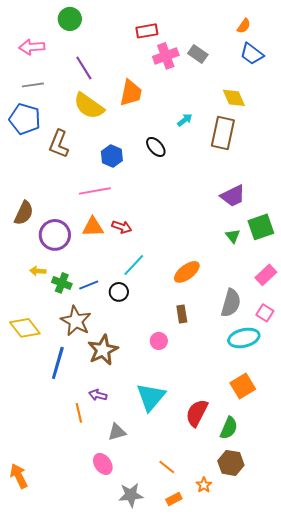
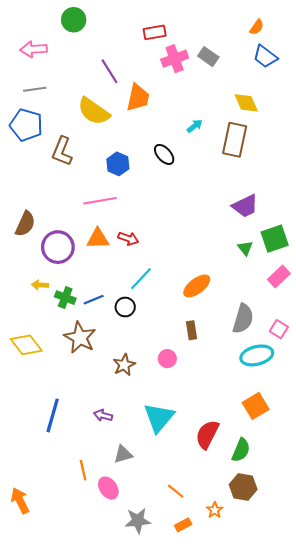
purple line: (84, 68) -> (109, 71), moved
pink rectangle: (266, 275) -> (279, 277), moved
brown star: (103, 350) -> (124, 365), moved, size x0.7
blue line: (58, 363) -> (53, 415), moved
orange line: (79, 413) -> (83, 470), moved

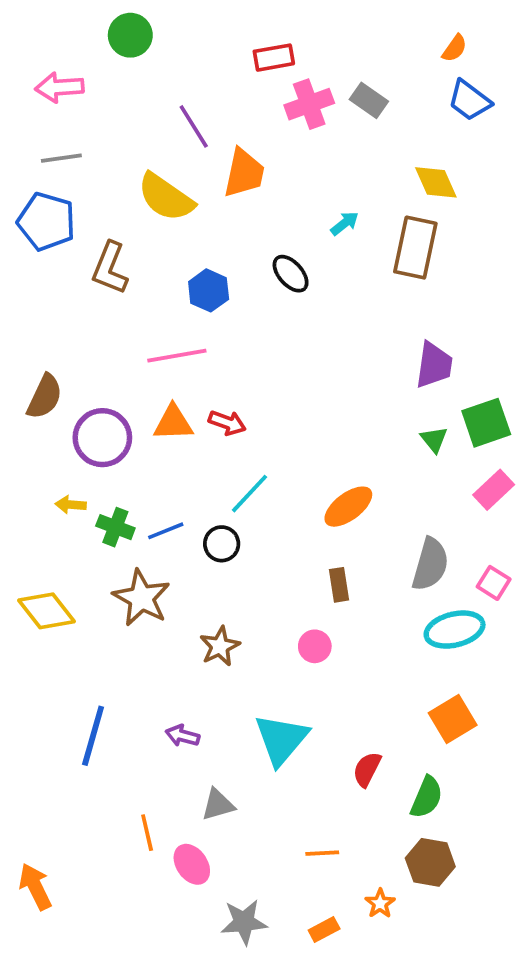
purple trapezoid: (245, 206) -> (434, 365), turned -56
pink circle: (167, 359) -> (315, 646), moved
red semicircle: (207, 434) -> (367, 769), size x0.7
orange line: (176, 491) -> (322, 853), moved, turned -42

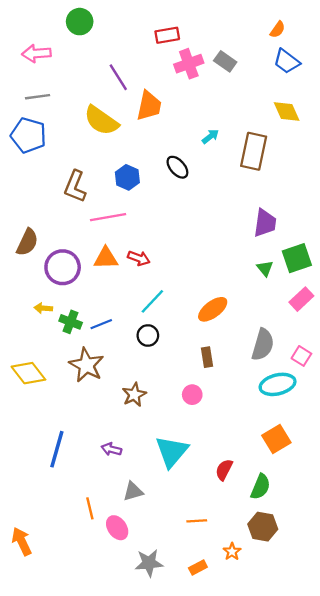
yellow diamond: (436, 182) -> (287, 111), moved
brown L-shape: (110, 268) -> (75, 186), moved
black circle: (222, 544) -> (148, 335), moved

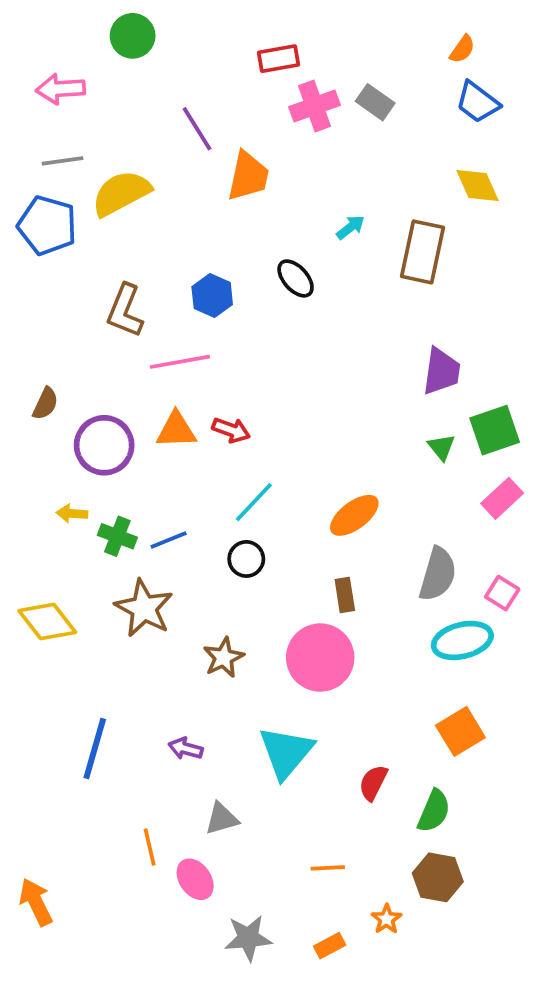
yellow semicircle: (101, 121) -> (121, 193), moved, turned 117
brown semicircle: (27, 242) -> (45, 404), size x0.7
pink circle: (192, 395) -> (320, 658), size x2.0

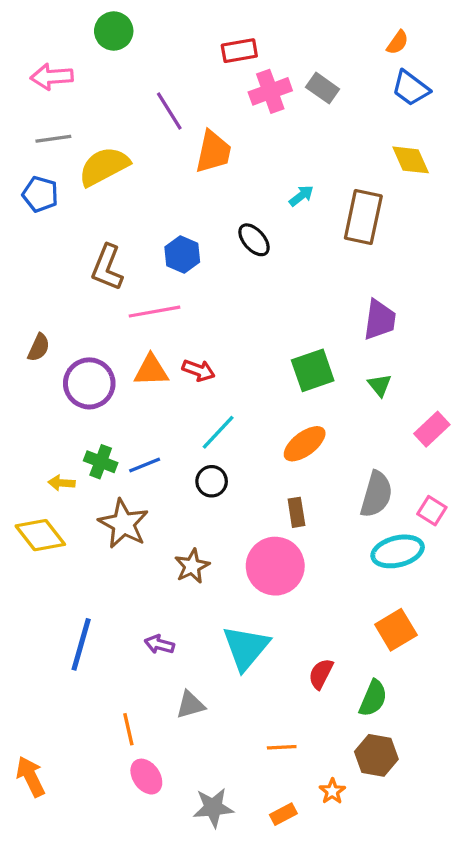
blue pentagon: (47, 225) -> (40, 194), size x0.7
green square: (495, 430) -> (313, 370), moved
yellow arrow: (72, 513) -> (62, 483), moved
pink ellipse: (195, 879) -> (146, 777), moved

